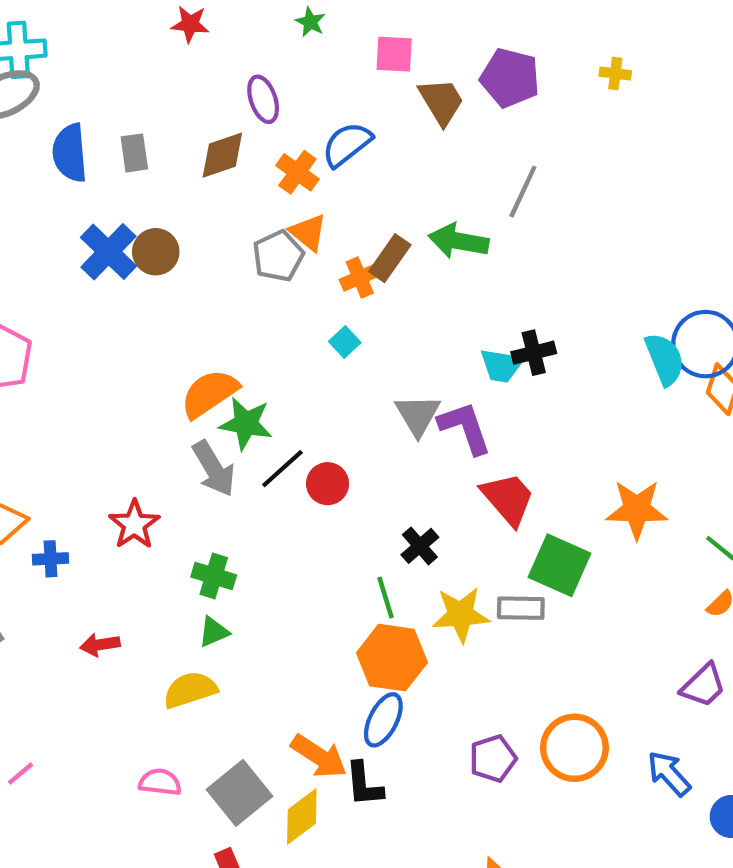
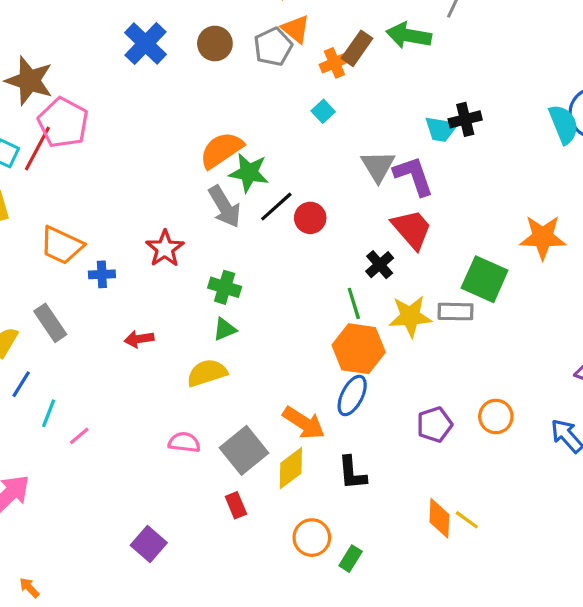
brown circle: (156, 252) -> (215, 44), moved
red trapezoid: (508, 499) -> (412, 229), moved
orange circle: (574, 748) -> (496, 416), size x0.7
black L-shape: (364, 784) -> (352, 473), moved

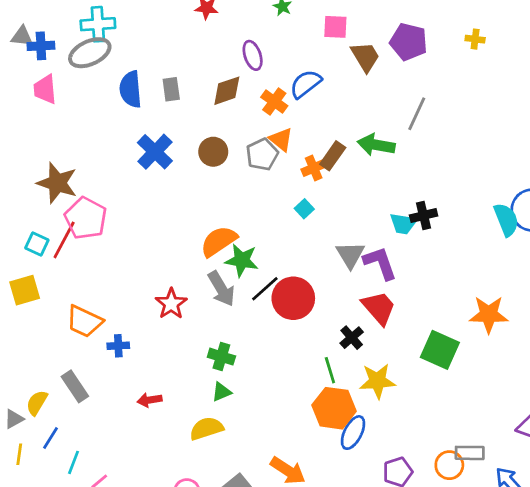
red circle: (310, 218) -> (293, 298), size x1.6
red star: (165, 249) -> (171, 304), moved
gray rectangle: (455, 312) -> (470, 453), moved
blue ellipse: (352, 395) -> (353, 433), moved

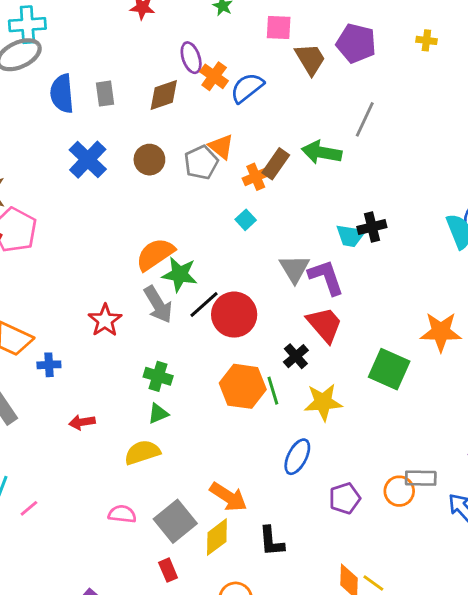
orange cross: (274, 102) -> (214, 76), moved
orange hexagon: (334, 408) -> (243, 386), moved

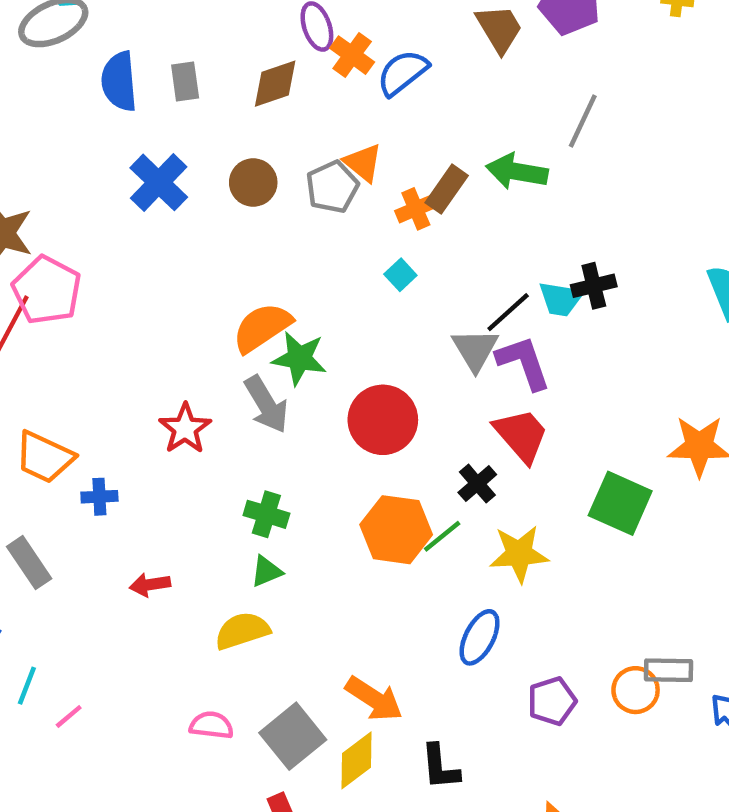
black line: (204, 305) -> (508, 312), moved
green line: (273, 391) -> (442, 536), turned 68

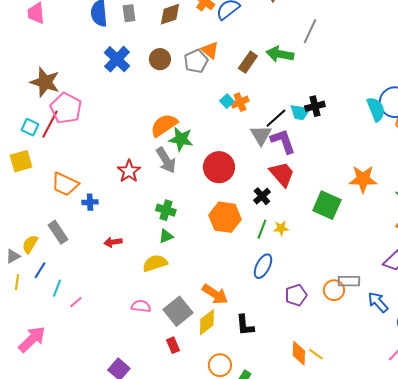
orange cross: (416, 209) -> (240, 102), moved
green line: (442, 536) -> (262, 229), moved, turned -30
yellow star: (519, 554) -> (281, 228), size x0.6

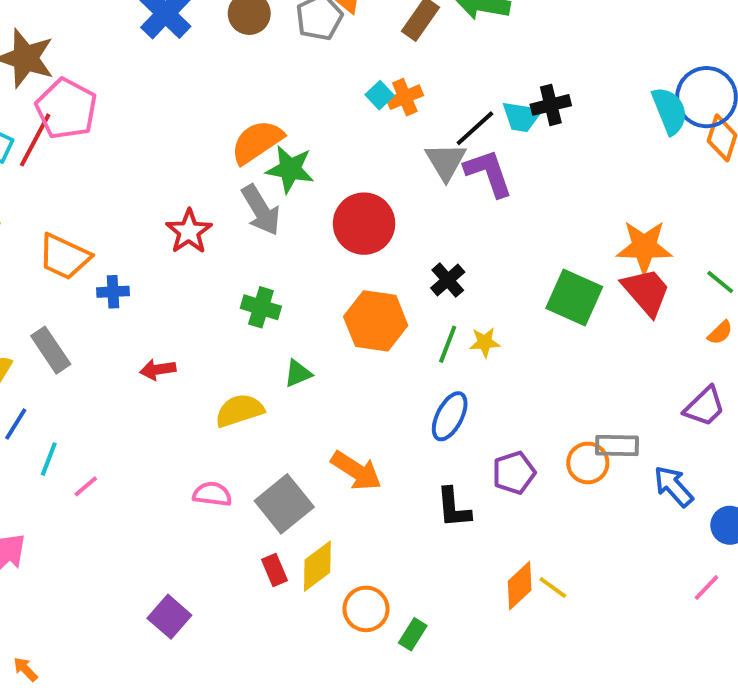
red trapezoid: (282, 174) -> (646, 292), moved
green triangle: (166, 236) -> (298, 373), moved
yellow diamond: (207, 322) -> (317, 566), moved
black L-shape: (245, 325) -> (454, 508), moved
orange diamond: (299, 353) -> (520, 586), turned 45

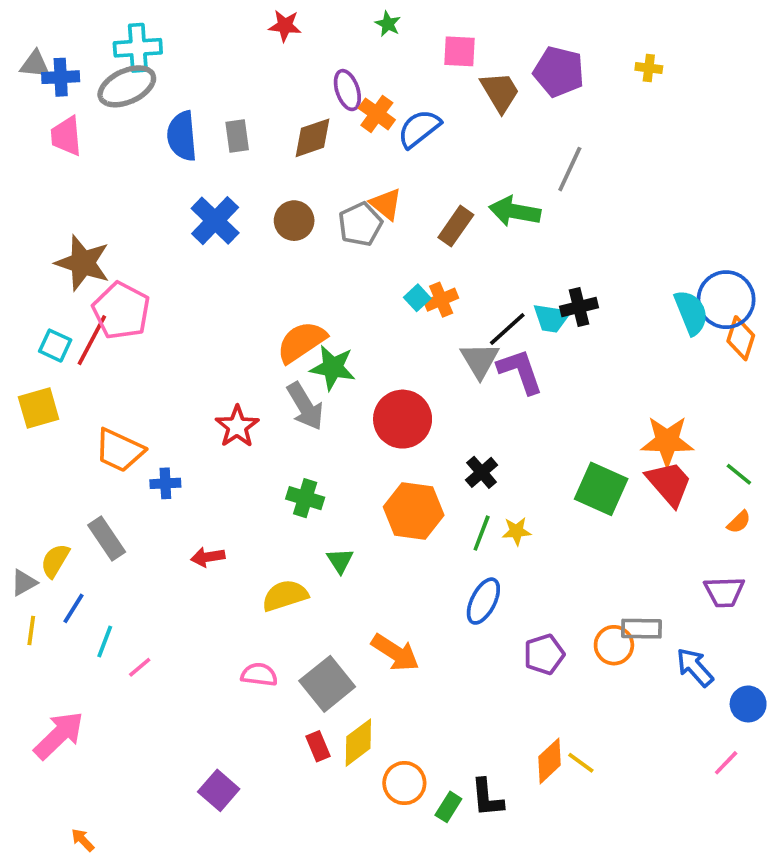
green triangle: (298, 373) -> (340, 561), turned -40
purple trapezoid: (705, 407) -> (724, 592), turned 42
black L-shape: (454, 508) -> (487, 798), moved

